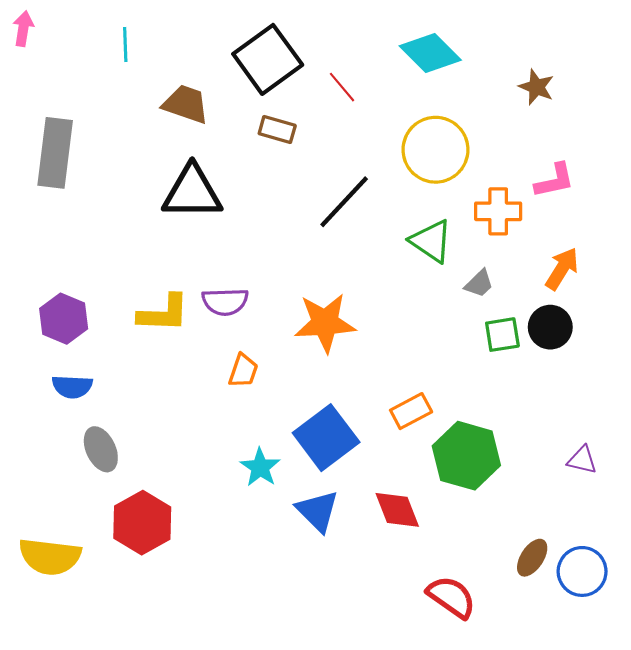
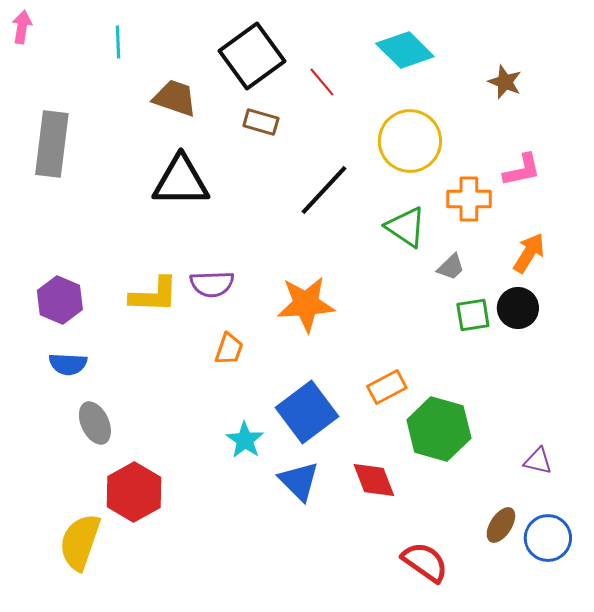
purple triangle: (582, 460) -> (538, 461), moved
yellow semicircle: (50, 557) -> (80, 542), moved, turned 102

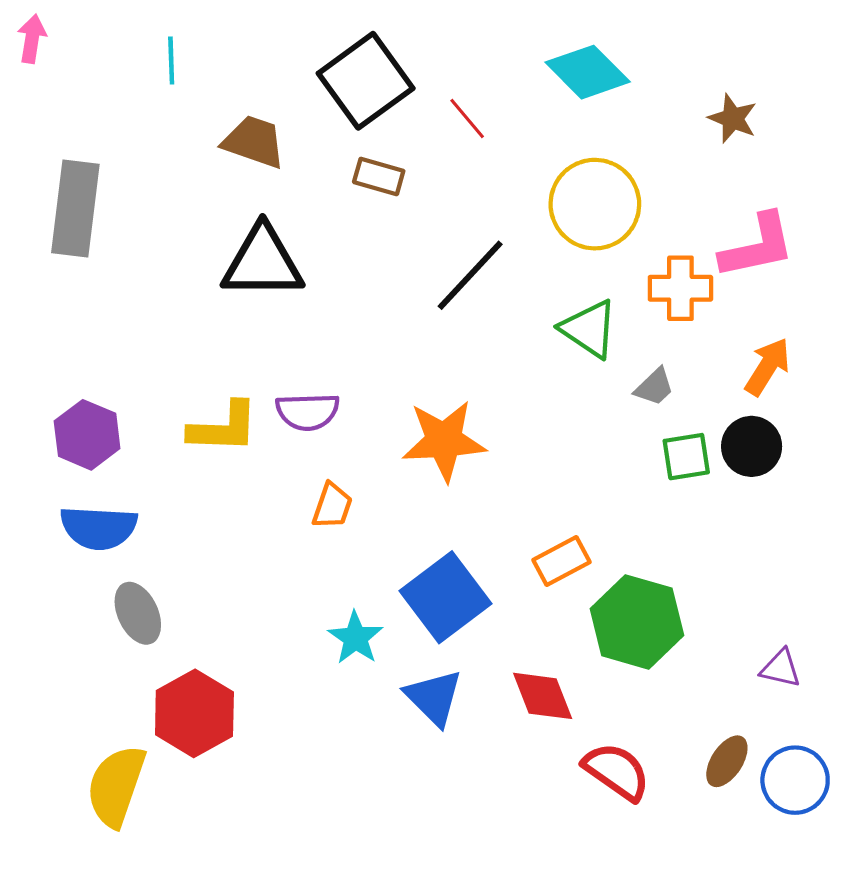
pink L-shape: (522, 170) -> (757, 246), size x1.4
blue semicircle: (68, 364) -> (99, 528), size x1.4
red semicircle: (425, 562) -> (617, 771), moved

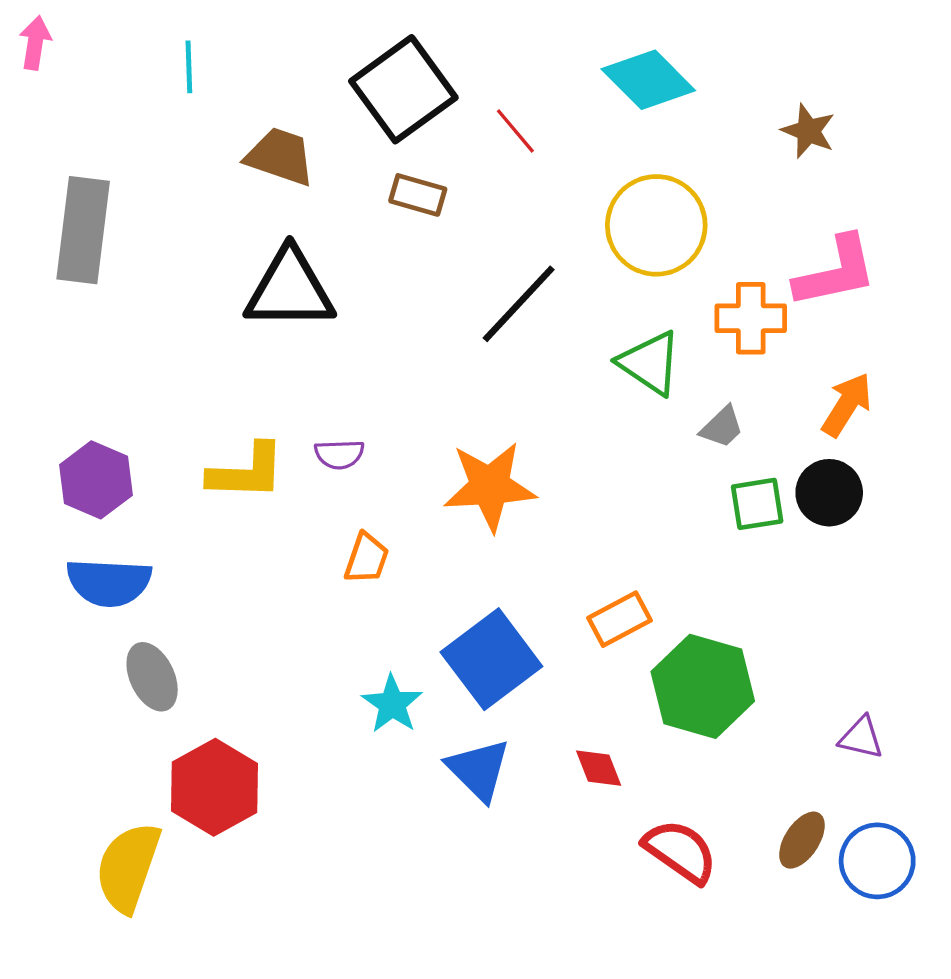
purple semicircle: (308, 412) -> (339, 454), size x0.7
red diamond: (543, 696) -> (599, 768), size x0.7

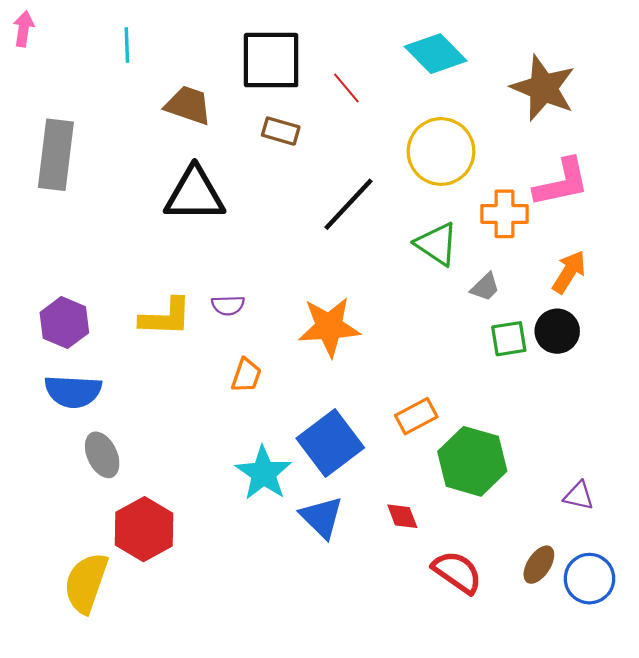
black square: (403, 89) -> (271, 60), turned 36
brown star: (808, 131) -> (543, 88), size x1.8
cyan star: (392, 704) -> (263, 473), size x1.4

